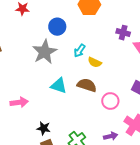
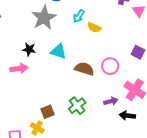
brown semicircle: (87, 85) -> (84, 69), moved
black star: (44, 128) -> (29, 49), moved

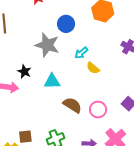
gray star: (44, 18) -> (47, 45), turned 30
cyan triangle: (58, 51) -> (52, 81), turned -36

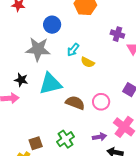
cyan triangle: (52, 81) -> (50, 84), size x1.4

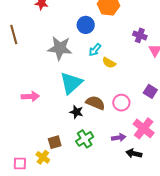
blue circle: (52, 25) -> (86, 25), moved
black star: (21, 80) -> (76, 112), moved
cyan triangle: (50, 84) -> (71, 83), turned -30

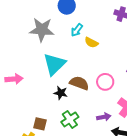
brown square: (55, 142) -> (40, 124), turned 32

